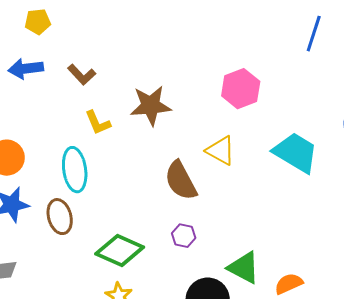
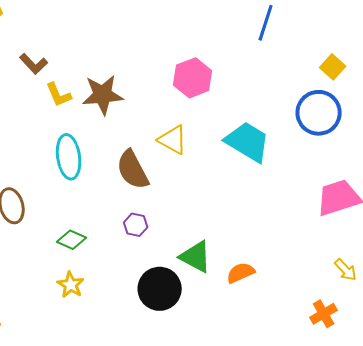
yellow L-shape: (98, 123) -> (59, 95), moved
cyan ellipse: (75, 170) -> (69, 157), moved
green diamond: (120, 251) -> (72, 240), size x0.6

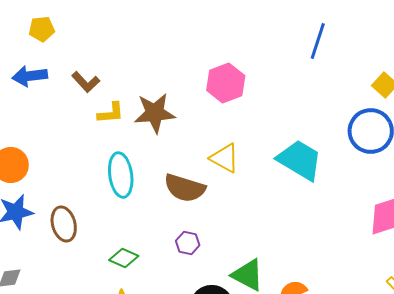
pink hexagon: (193, 78) -> (226, 83), moved
yellow L-shape: (59, 95) -> (111, 113), turned -72
brown semicircle: (133, 170) -> (185, 188), turned -45

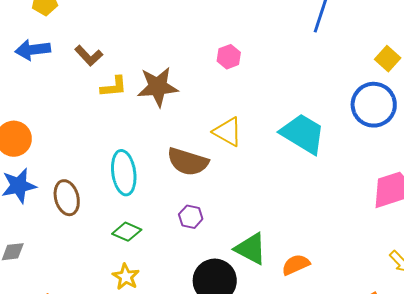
pink hexagon: (226, 83) -> (229, 57), size x0.6
cyan ellipse: (121, 175) -> (124, 173), moved

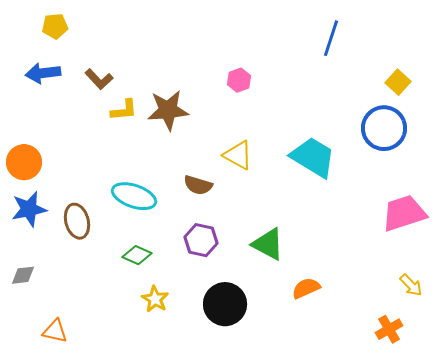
brown semicircle: (188, 162) -> (198, 185), size x0.7
cyan ellipse: (124, 173) -> (134, 196), turned -63
purple hexagon: (191, 217) -> (201, 240), size x1.4
green triangle: (251, 249) -> (268, 244), moved
yellow star: (126, 277) -> (155, 299), moved

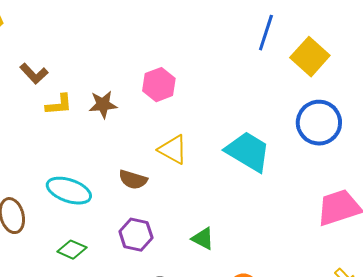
pink hexagon: (239, 80) -> (159, 85), moved, size x1.4
yellow square: (398, 82) -> (310, 57), moved, size x1.5
brown star: (168, 110) -> (103, 105), size x0.7
green triangle: (268, 244) -> (203, 239), size x0.7

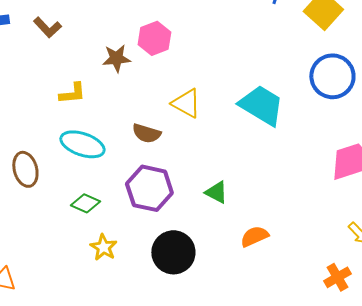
pink hexagon: (159, 85) -> (154, 38), moved
yellow L-shape: (59, 105) -> (72, 93), moved
purple hexagon: (136, 235) -> (149, 188), size x1.4

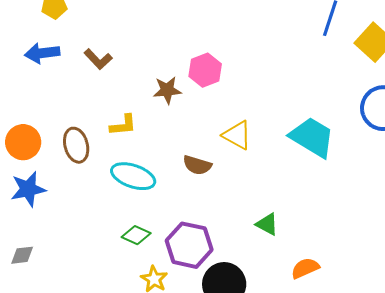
brown ellipse: (25, 169) -> (76, 145), moved
purple hexagon: (149, 188) -> (189, 245), moved

